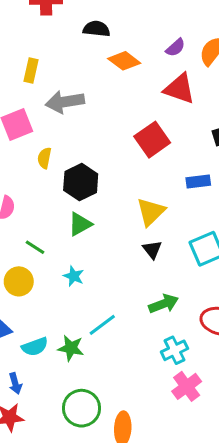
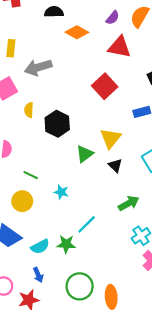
green triangle: (80, 224) -> (85, 154), moved
blue arrow: (15, 383) -> (38, 275), moved

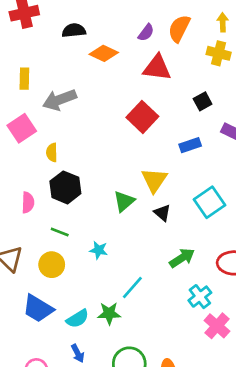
black hexagon: (57, 124) -> (65, 187), moved

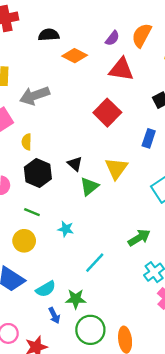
blue rectangle: (190, 145) -> (149, 138), turned -54
black triangle: (162, 213) -> (75, 164), moved
green star: (109, 313) -> (76, 299), moved
blue arrow: (78, 353) -> (54, 315), moved

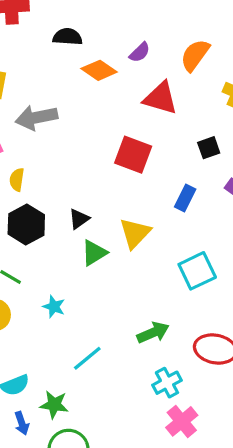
purple semicircle: (112, 38) -> (140, 52), moved
red square: (107, 113) -> (133, 155), turned -32
black triangle: (75, 164) -> (79, 219), turned 35

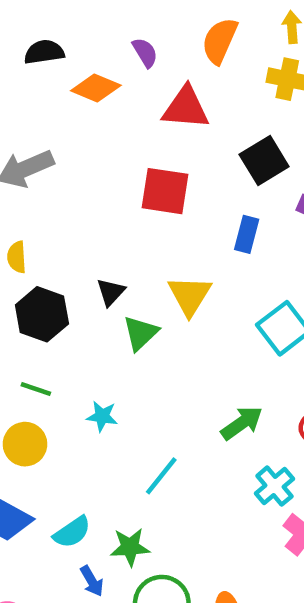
purple semicircle: (140, 52) -> (145, 53), turned -65
black square: (209, 148) -> (264, 160), size x1.5

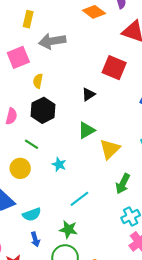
black triangle: (111, 292) -> (89, 94), moved
yellow triangle: (190, 295) -> (110, 149), moved
green arrow: (242, 423) -> (123, 184), turned 138
green star: (130, 547) -> (68, 229), moved

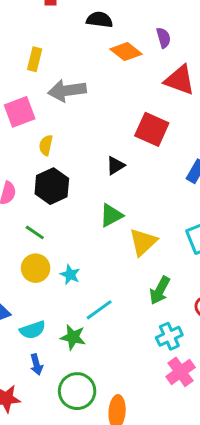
cyan star: (59, 164) -> (70, 275), moved
yellow circle: (20, 168) -> (36, 268), moved
green star: (68, 229) -> (73, 337), moved

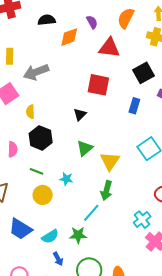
orange diamond: (126, 52) -> (69, 37), turned -45
cyan star: (70, 275) -> (66, 179), moved
green arrow: (160, 290) -> (106, 190), moved

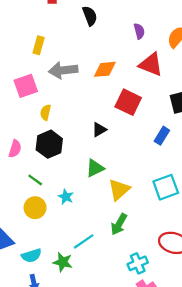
black semicircle: (47, 20) -> (90, 16), turned 60
orange diamond: (69, 37) -> (105, 69), moved
green arrow: (106, 190) -> (119, 224), moved

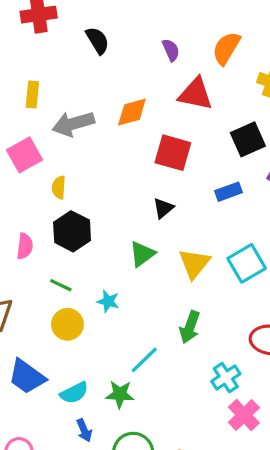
black triangle: (99, 130) -> (163, 208), moved
blue rectangle: (162, 136) -> (228, 192), turned 48
yellow triangle: (119, 190) -> (194, 264), moved

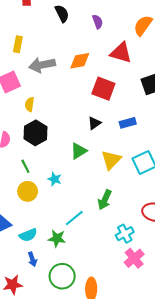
purple semicircle: (171, 50) -> (98, 22), moved
blue rectangle: (228, 192) -> (128, 123), moved
green line: (61, 285) -> (25, 166), turned 32

